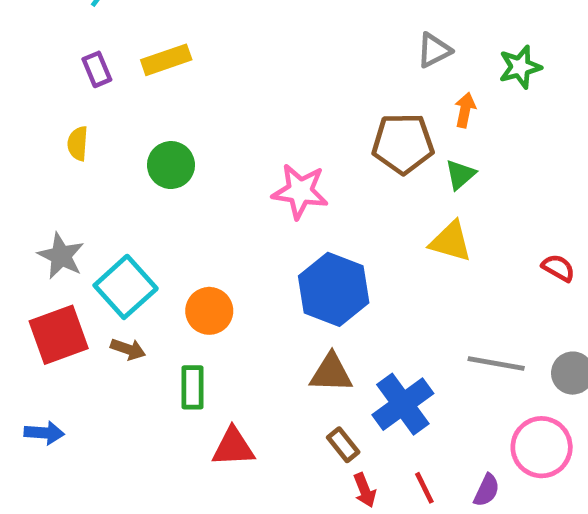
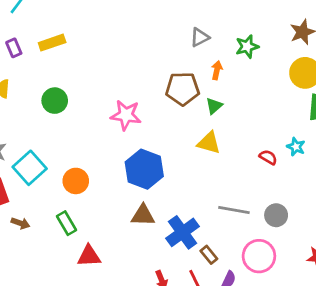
brown arrow: (128, 349) -> (20, 223), moved
green rectangle: (193, 387) -> (67, 223), turned -30
brown rectangle: (343, 445) -> (209, 255), moved

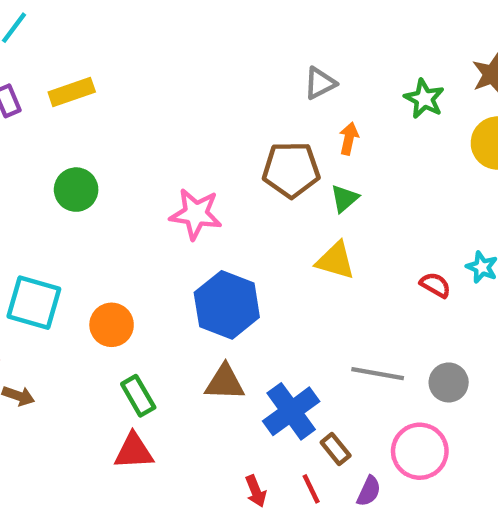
green star: (247, 47) -> (424, 99), moved, turned -30
cyan square: (30, 168) -> (34, 303), turned -32
green rectangle: (67, 223) -> (138, 396), moved

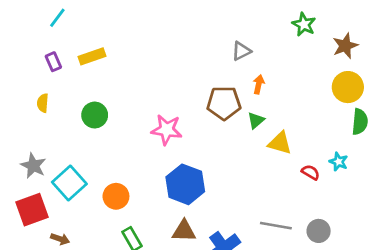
green star: (424, 99) -> (304, 24), moved
yellow triangle: (336, 261) -> (280, 143), moved
cyan square: (34, 303) -> (69, 183), turned 32

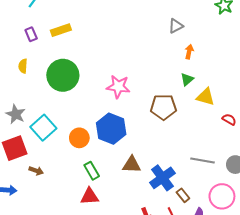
brown pentagon: (224, 103) -> (163, 107), moved
green circle: (95, 115) -> (63, 75), size x1.6
blue hexagon: (185, 184) -> (111, 129), moved

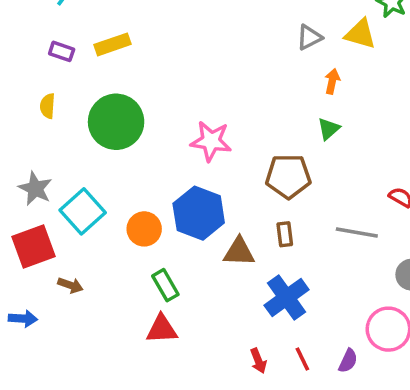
purple rectangle: (31, 34) -> (62, 51), turned -48
yellow triangle: (206, 97) -> (360, 34), moved
gray line: (202, 160) -> (357, 232), moved
brown triangle: (132, 165) -> (239, 252), moved
brown rectangle: (183, 195) -> (285, 234), moved, turned 32

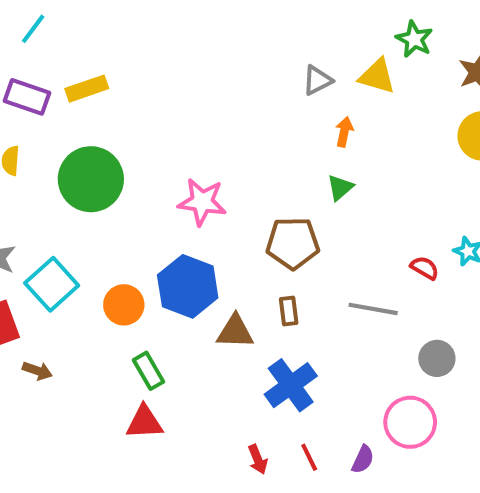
purple rectangle: (62, 51) -> (27, 97), size x1.5

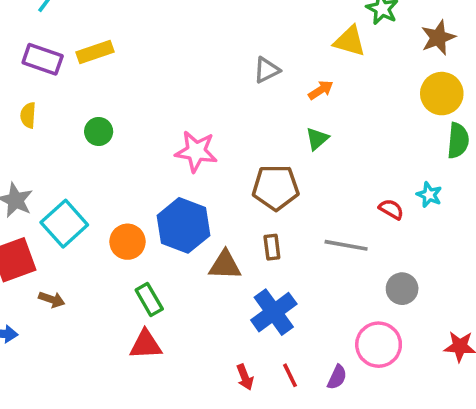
gray triangle: (317, 80) -> (267, 70), moved
orange arrow: (344, 132) -> (321, 90), turned 45
green circle: (91, 179) -> (99, 131), size x0.5

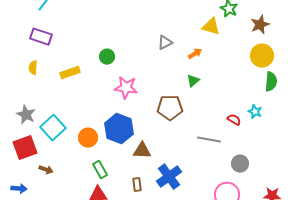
yellow rectangle: (95, 52) -> (70, 73), moved
green circle: (99, 131) -> (107, 57), moved
brown rectangle: (272, 247) -> (137, 185), moved

